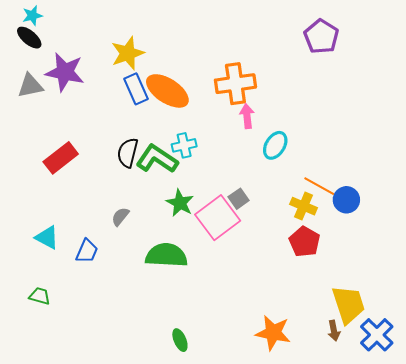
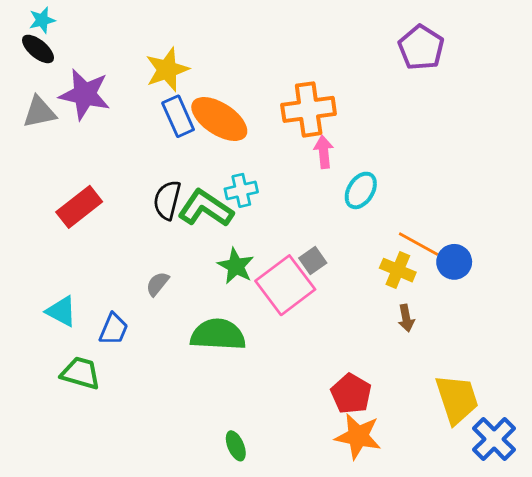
red pentagon: (305, 242) -> (351, 394), moved
green trapezoid: (40, 296) -> (81, 373), moved, size x1.4
brown arrow: (334, 331) -> (406, 318), moved

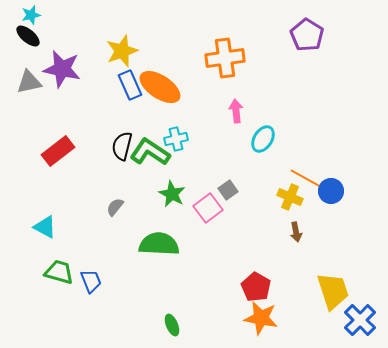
orange cross: (309, 109) -> (225, 58), moved
pink square: (285, 285) -> (208, 208), size x0.7
blue trapezoid: (114, 329) -> (91, 281), moved, turned -45

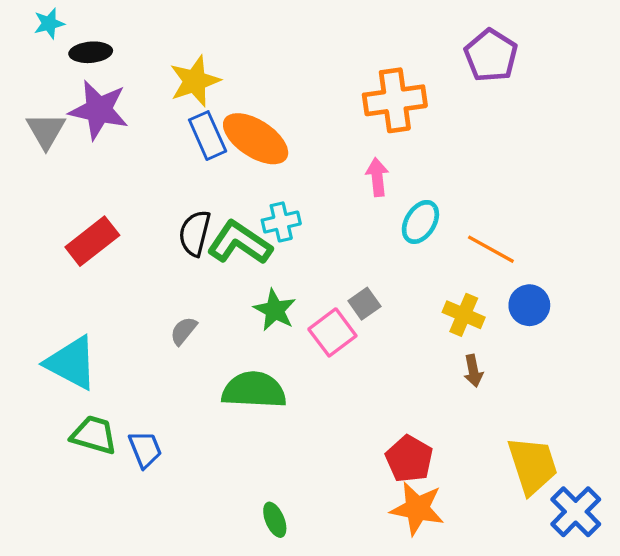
black ellipse: (28, 36) -> (91, 52), moved, turned -45
orange cross: (225, 58) -> (395, 100), moved
gray triangle: (29, 82) -> (46, 131), turned -48
orange line: (305, 178) -> (491, 249), moved
cyan triangle: (45, 227) -> (71, 363), size x1.5

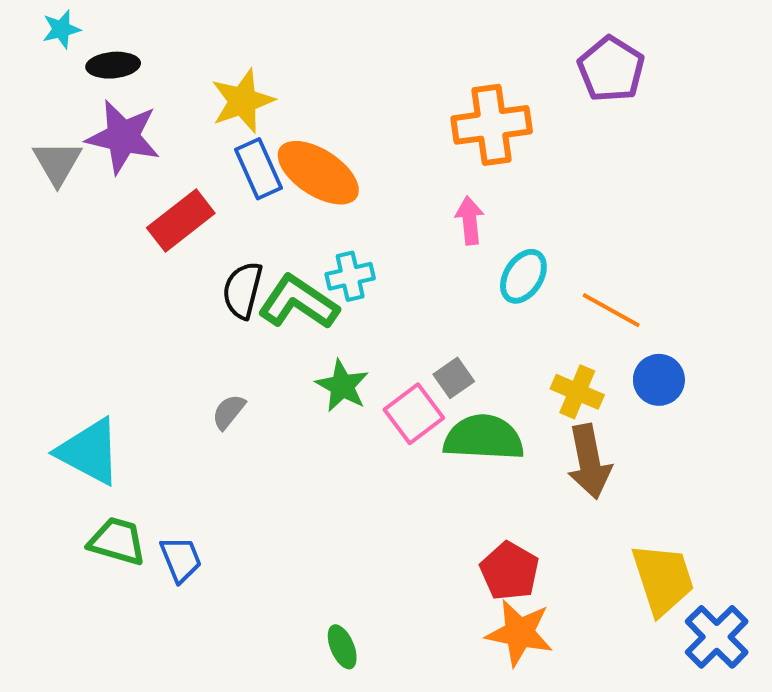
red rectangle: (92, 241) -> (181, 220), moved
brown arrow: (473, 371) -> (589, 462), size x1.8
green semicircle: (254, 390) -> (484, 438), moved

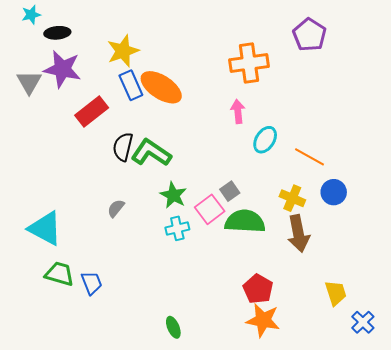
cyan cross: (350, 276) -> (177, 228), moved
yellow trapezoid: (663, 579) -> (336, 293), size x0.7
blue cross: (717, 637) -> (363, 322), size x0.7

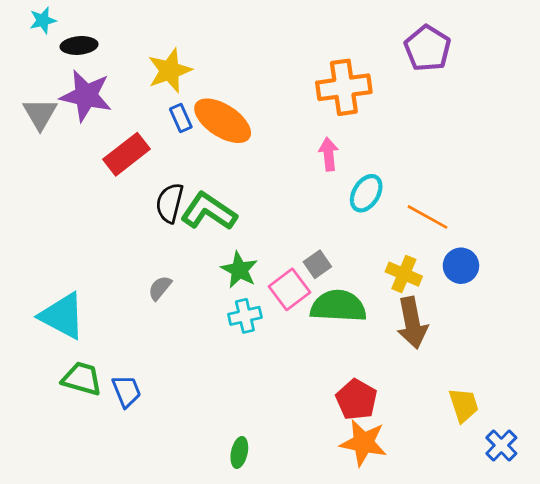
blue rectangle: (131, 85) -> (181, 118), size x0.7
green ellipse: (173, 327) -> (239, 452), turned 35

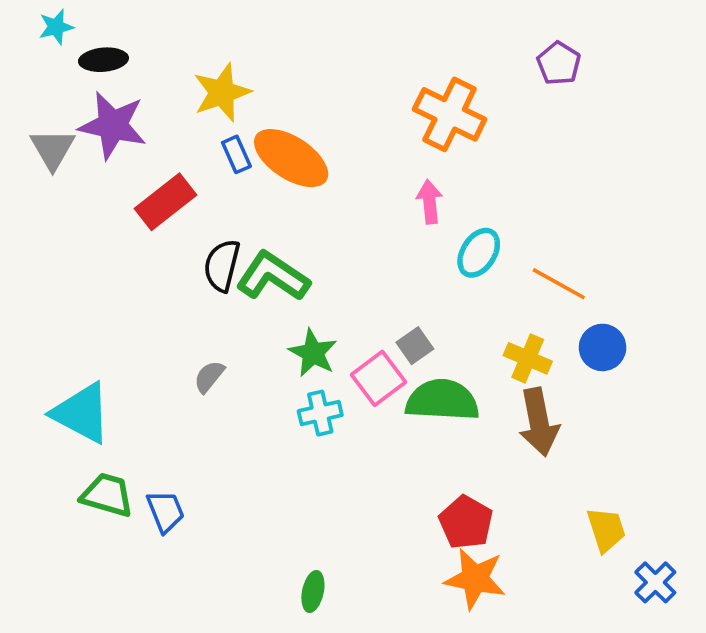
purple pentagon: (427, 48) -> (559, 63), size x0.7
orange cross: (344, 87) -> (450, 114), turned 34

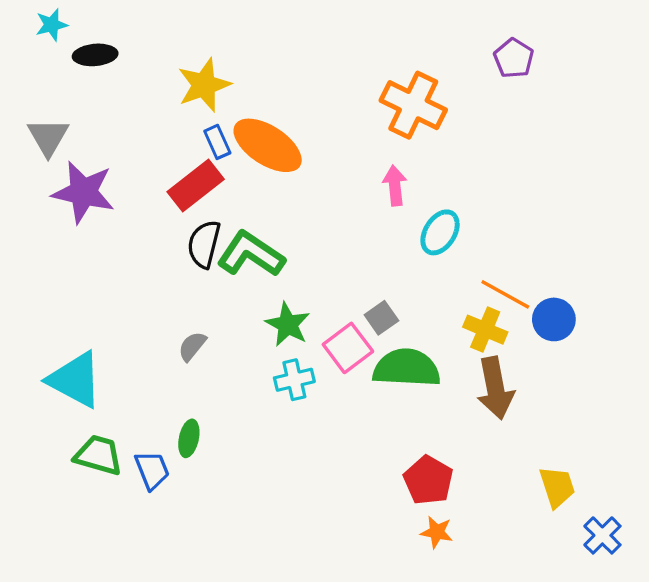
purple star: (113, 125) -> (83, 192), moved
red rectangle: (165, 202) -> (196, 186), moved
orange line: (559, 284) -> (505, 294), moved
orange star: (475, 579) -> (437, 532), size x0.6
green ellipse: (313, 592) -> (189, 438), moved

